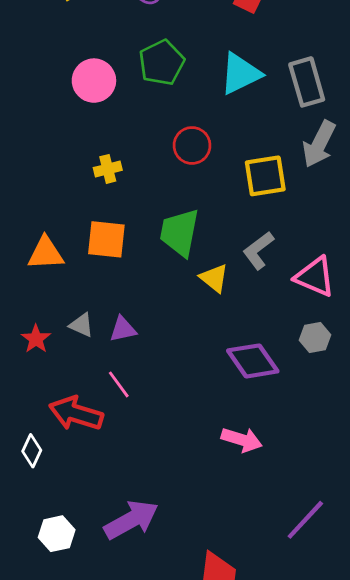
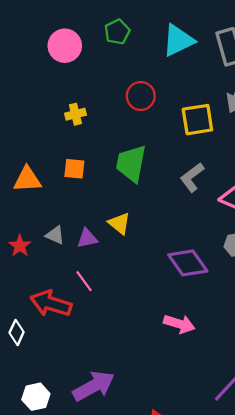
green pentagon: (162, 63) -> (117, 32), size x0.7
orange square: (106, 239) -> (74, 169), size x0.7
yellow triangle: (214, 278) -> (119, 223), moved

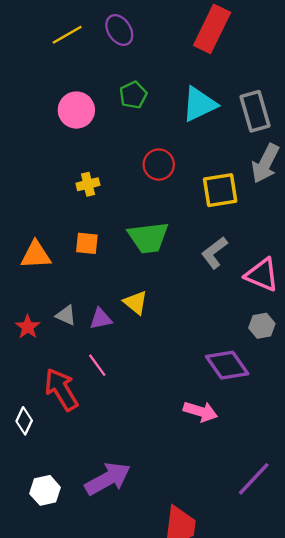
green trapezoid: (131, 163) -> (148, 238), turned -108
purple diamond: (188, 263) -> (227, 365), moved
red arrow: (51, 304) -> (61, 389), turned 42

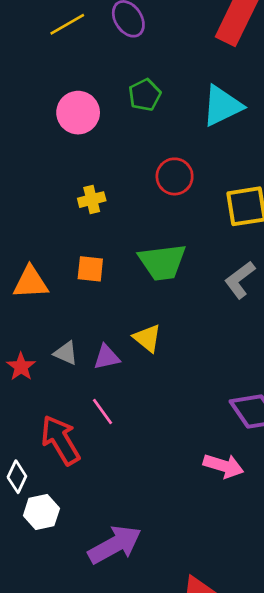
white hexagon: (45, 490) -> (41, 512), moved

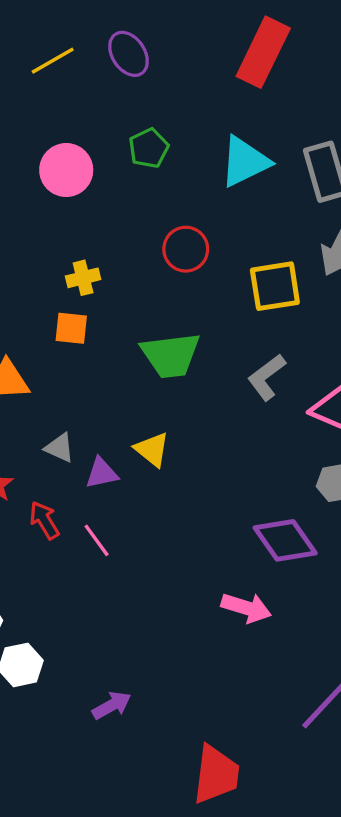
orange square: (90, 269) -> (71, 328), moved
gray triangle: (66, 353) -> (59, 448), moved
red arrow: (60, 440) -> (44, 520), moved, size x0.6
purple arrow: (115, 545) -> (112, 705), size x0.6

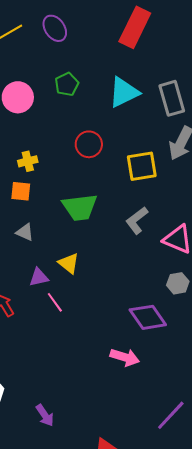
gray triangle: (59, 448) -> (25, 232), moved
pink line: (97, 540) -> (55, 302), moved
purple arrow: (112, 705) -> (45, 415), turned 85

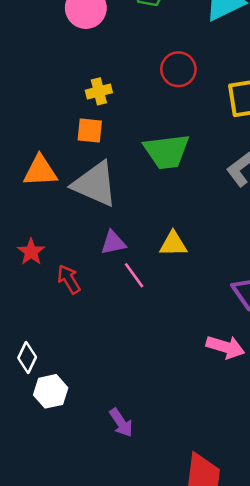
gray triangle: (25, 232) -> (95, 184), size x2.0
yellow triangle: (69, 263) -> (173, 244), moved, turned -40

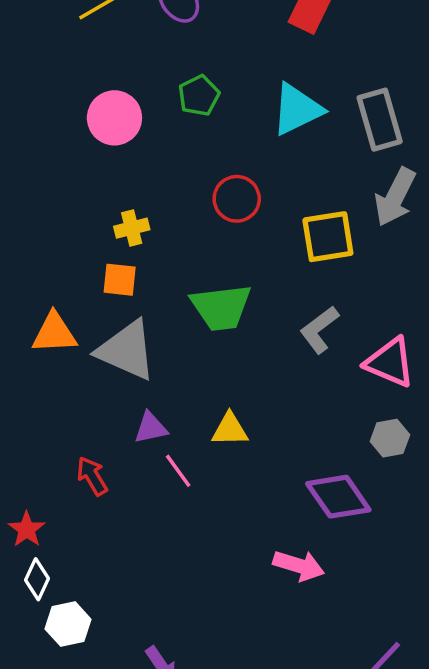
red star: (31, 252) -> (27, 529), moved

